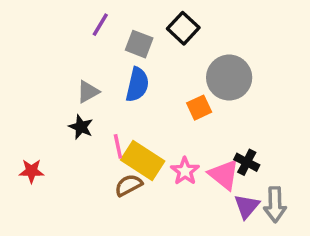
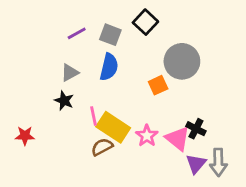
purple line: (100, 25) -> (77, 33), moved, turned 30

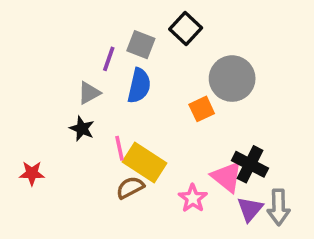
purple line: (77, 33) -> (109, 59), moved, turned -42
black cross: (196, 129) -> (250, 164), size x1.4
pink star: (147, 136) -> (193, 198), moved

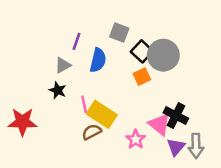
black square: (186, 28) -> (142, 51), moved
gray square: (141, 45) -> (119, 33), moved
red star: (32, 173) -> (22, 122), size x1.6

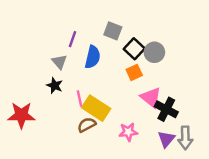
gray circle: (163, 55) -> (154, 52), size x0.7
gray triangle: (63, 65) -> (59, 62), turned -42
pink triangle: (160, 124) -> (151, 97), moved
pink star: (136, 139) -> (128, 132), turned 30

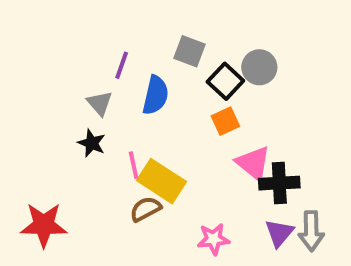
gray circle: (154, 52) -> (259, 67), moved
black cross: (166, 109) -> (279, 183), turned -30
red star: (21, 115) -> (44, 225), moved
pink star: (128, 132) -> (213, 239), moved

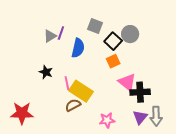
gray triangle: (100, 103) -> (50, 36), moved, turned 40

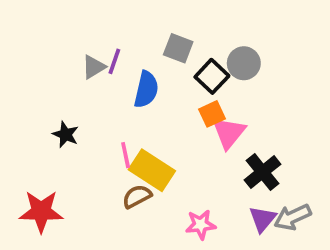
black star: (46, 72) -> (66, 135), moved
pink triangle: (127, 82) -> (229, 133), moved, turned 30
black cross: (140, 92) -> (263, 172), turned -36
gray arrow: (156, 116) -> (293, 217), turned 66

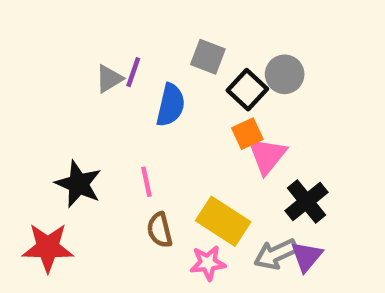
black star: (66, 135) -> (78, 184), moved, size x1.5
yellow rectangle: (152, 170) -> (223, 221), moved
brown semicircle: (137, 196) -> (160, 230), turned -76
gray arrow: (293, 217) -> (276, 254), moved
pink star: (201, 225) -> (208, 263), moved

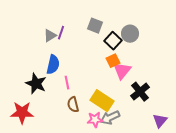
blue semicircle: (171, 105) -> (53, 65), moved
gray arrow: (276, 254) -> (110, 118), moved
purple triangle: (307, 256) -> (160, 121), moved

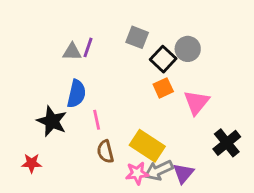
gray triangle: (50, 36) -> (72, 52), turned 32
pink triangle: (122, 71) -> (196, 102), moved
black cross: (140, 92) -> (227, 143), moved
red star: (22, 113) -> (32, 163), size x0.6
purple triangle: (160, 121) -> (183, 173), moved

